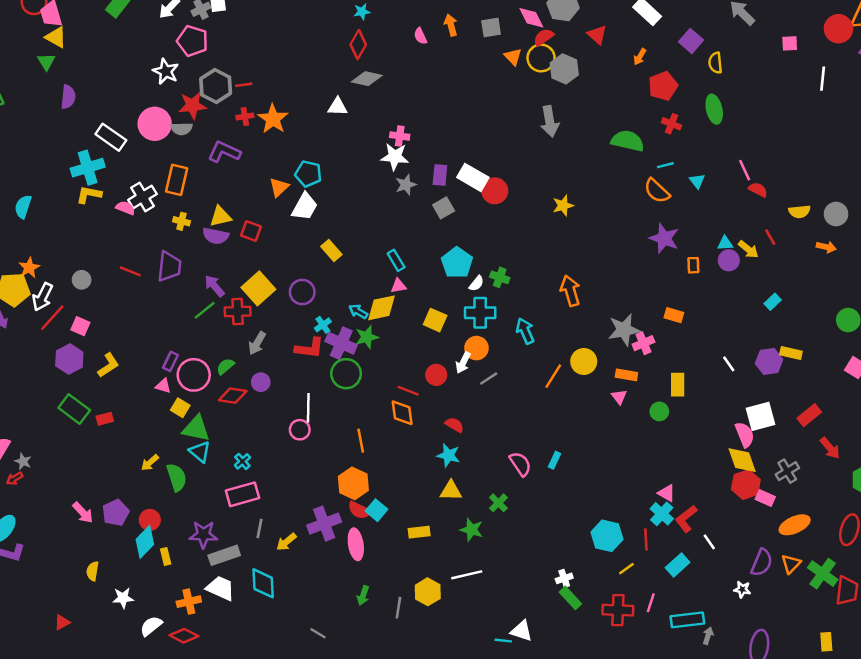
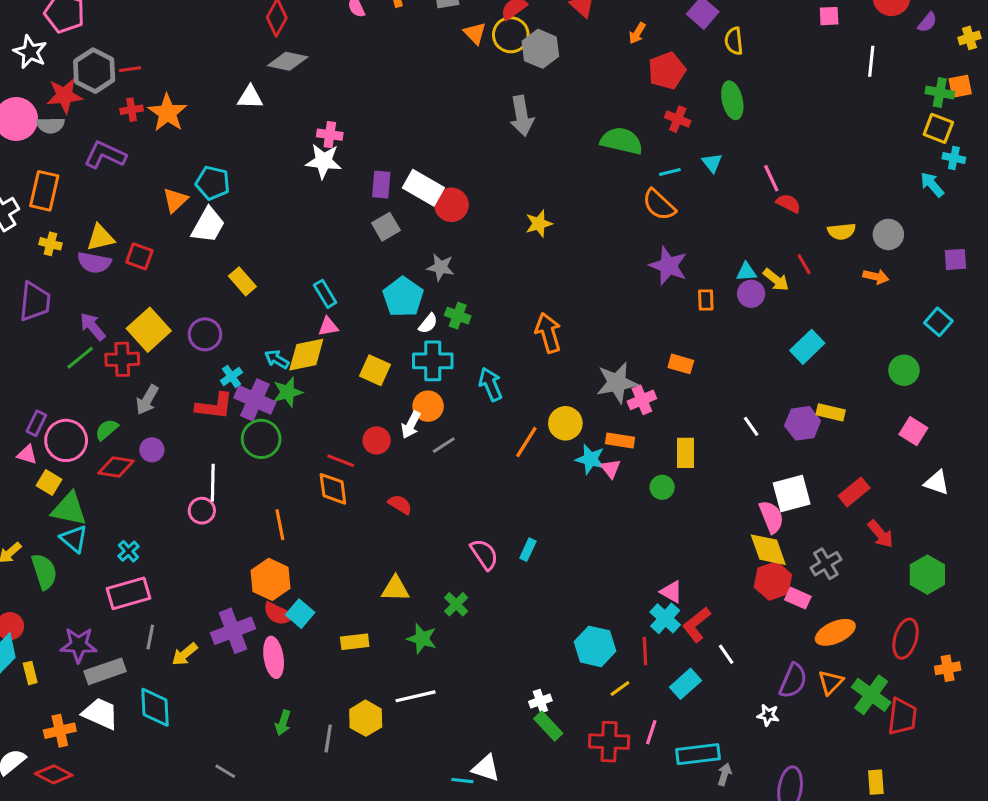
cyan triangle: (697, 181) -> (712, 163), moved
gray star: (406, 185) -> (441, 267), moved, turned 30
cyan rectangle: (773, 302) -> (807, 347), size x1.5
cyan star: (448, 455) -> (590, 459), moved

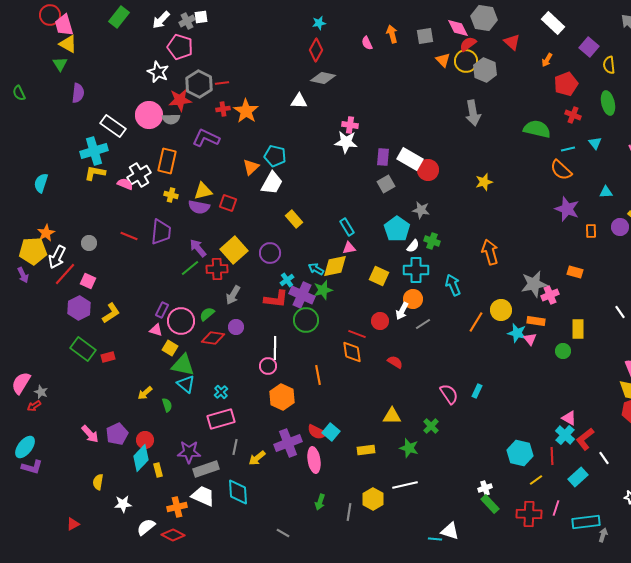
cyan triangle: (746, 272) -> (606, 192), moved
green semicircle: (44, 572) -> (167, 405), size x0.6
orange hexagon: (270, 579) -> (282, 397), moved

